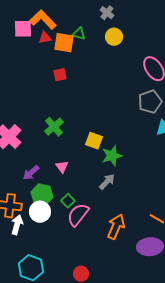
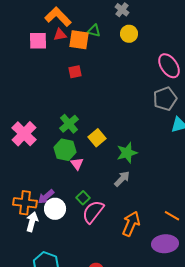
pink square: (23, 29) -> (38, 41), moved
yellow square: (94, 141) -> (97, 138), moved, turned 30
purple arrow: (31, 173) -> (46, 197), moved
green hexagon: (42, 195) -> (65, 150), moved

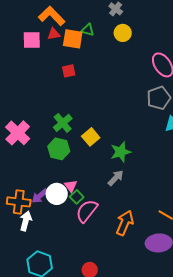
pink triangle: (77, 164) -> (71, 186), moved
white circle: (55, 209) -> (57, 194), moved

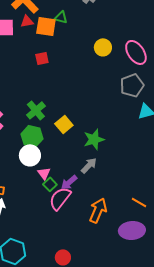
yellow circle: (123, 33) -> (103, 47), moved
white circle: (57, 194) -> (30, 155), moved
purple arrow: (40, 196) -> (69, 182), moved

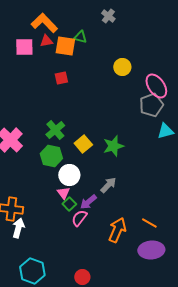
pink ellipse: (136, 52) -> (156, 86), moved
green star: (94, 139) -> (113, 146), moved
white circle: (30, 155) -> (69, 175), moved
pink semicircle: (60, 198) -> (79, 218), size x0.7
orange line: (139, 202) -> (149, 223), moved

